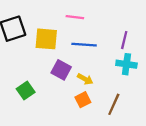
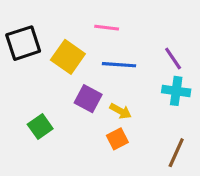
yellow square: (46, 39) -> (68, 57), turned 30
purple line: (124, 40) -> (173, 58), turned -48
brown line: (114, 104) -> (176, 153), moved

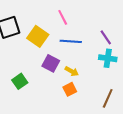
pink line: (107, 28) -> (63, 17), turned 56

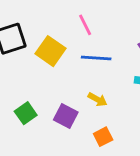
purple square: (51, 63) -> (66, 116), moved
orange square: (70, 89) -> (103, 137), moved

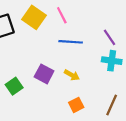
yellow square: (51, 51) -> (34, 17), moved
purple square: (66, 116) -> (44, 74), moved

